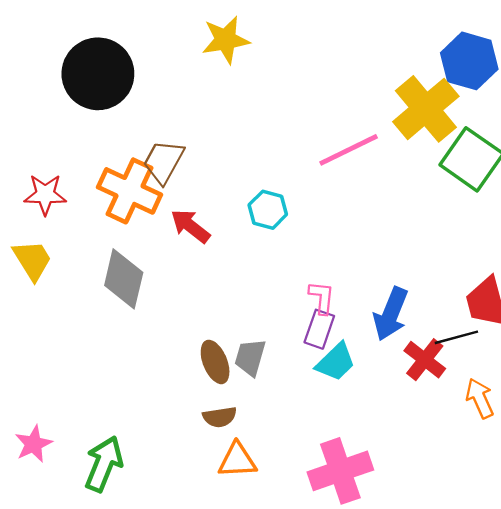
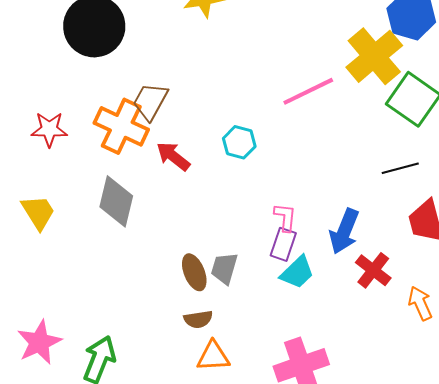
yellow trapezoid: (32, 260) -> (38, 212), moved
black line: (456, 337) -> (400, 168), moved
pink star: (33, 444) -> (39, 342), size x1.4

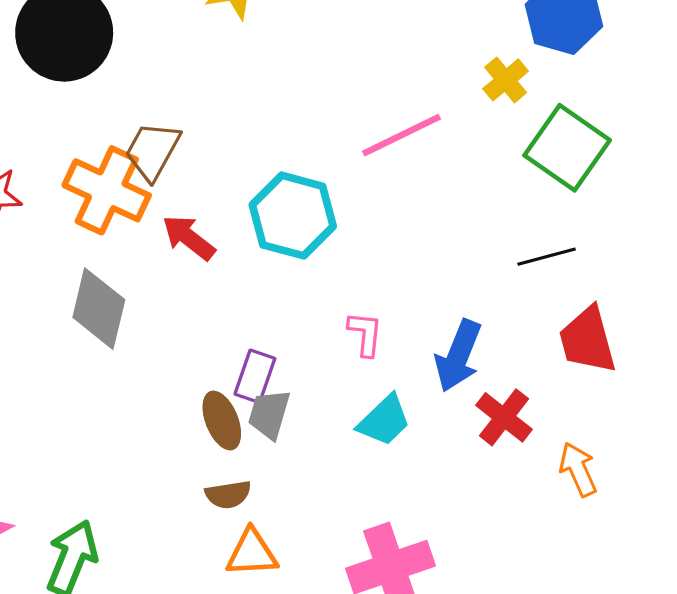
yellow cross: (374, 56) -> (506, 80), size x0.5
cyan hexagon: (239, 142) -> (293, 216), size x1.6
purple rectangle: (283, 244) -> (255, 376), moved

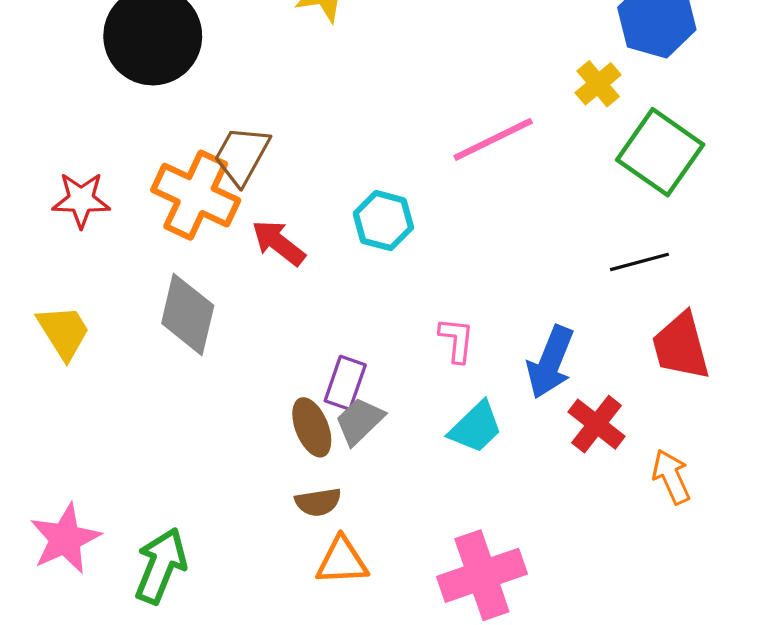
cyan hexagon: (293, 216) -> (383, 221), size x0.7
gray trapezoid: (269, 414) -> (360, 421), turned 30

